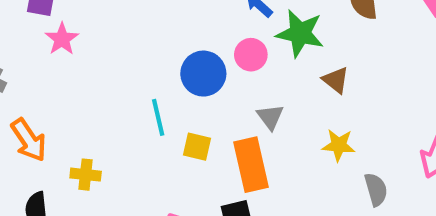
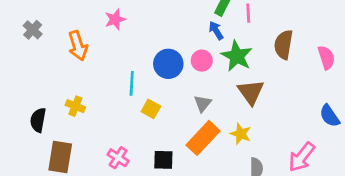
pink star: (62, 39) -> (115, 19), moved
brown triangle: (336, 80) -> (251, 92), size x1.5
orange arrow: (29, 140) -> (78, 46), moved
orange rectangle: (251, 165) -> (203, 138), moved, turned 40

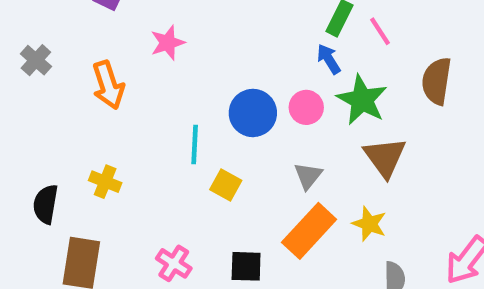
pink line: (248, 13) -> (380, 31), turned -30

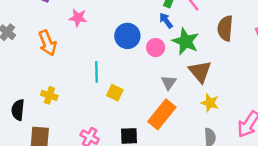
pink star: (168, 43) -> (78, 18), turned 30
blue circle: (253, 113) -> (127, 36), moved
gray triangle: (308, 176) -> (169, 82), moved
yellow star: (369, 224) -> (210, 103), moved

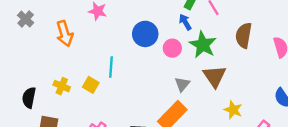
yellow square: (115, 93) -> (91, 85), moved
yellow star: (210, 103) -> (233, 110), moved

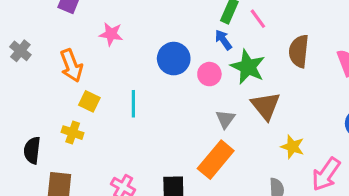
yellow square: (91, 85) -> (89, 101), moved

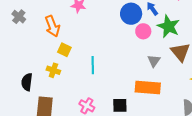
blue circle: (174, 59) -> (131, 14), moved
cyan line: (133, 104) -> (93, 65), moved
orange rectangle: (216, 160) -> (148, 88), turned 55

